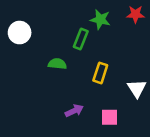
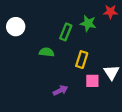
green star: (100, 19) -> (88, 23), moved
pink square: (109, 117) -> (92, 81), moved

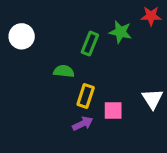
yellow rectangle: (82, 60) -> (86, 96), moved
pink square: (92, 81) -> (113, 110), moved

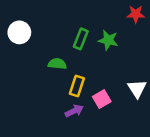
green star: (120, 32) -> (108, 40), moved
pink square: (113, 110) -> (102, 99), turned -30

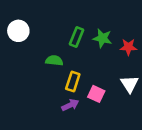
red star: (136, 14) -> (128, 47), moved
pink square: (102, 99) -> (96, 94), turned -35

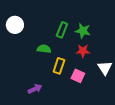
red star: (128, 47) -> (83, 51), moved
purple arrow: (70, 105) -> (35, 89), moved

